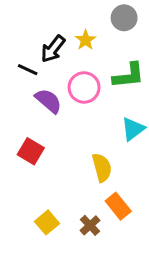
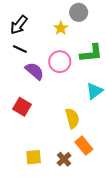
gray circle: (124, 18) -> (79, 12), moved
black arrow: (53, 49) -> (19, 25), moved
yellow square: (47, 222) -> (34, 157), turned 35

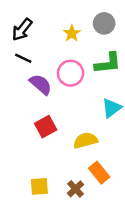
gray circle: (79, 12) -> (104, 23), moved
red square: (22, 107) -> (46, 127), moved, turned 30
yellow semicircle: (72, 118) -> (85, 140), turned -90

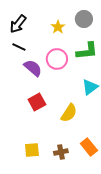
yellow semicircle: (85, 140) -> (69, 113), turned 138
orange rectangle: (99, 173) -> (89, 147), moved
brown cross: (75, 189) -> (61, 152), turned 32

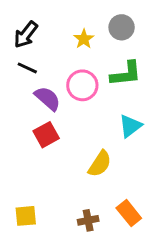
red square: (37, 102) -> (46, 135), moved
yellow square: (32, 150) -> (26, 216), moved

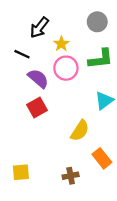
black arrow: (26, 35) -> (39, 28), moved
yellow star: (84, 39) -> (61, 44), moved
orange rectangle: (129, 213) -> (102, 158), moved

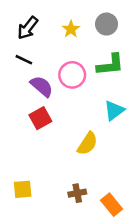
black arrow: (39, 28) -> (28, 28), moved
yellow star: (61, 44) -> (71, 29), moved
orange rectangle: (102, 158) -> (112, 205), moved

